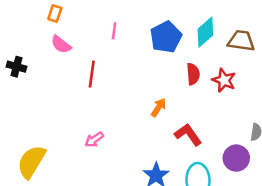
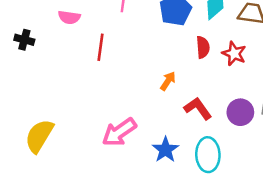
pink semicircle: (61, 44) -> (69, 17), turned -30
pink arrow: (94, 140) -> (119, 132), moved, size x1.8
purple circle: (236, 158) -> (240, 112), moved

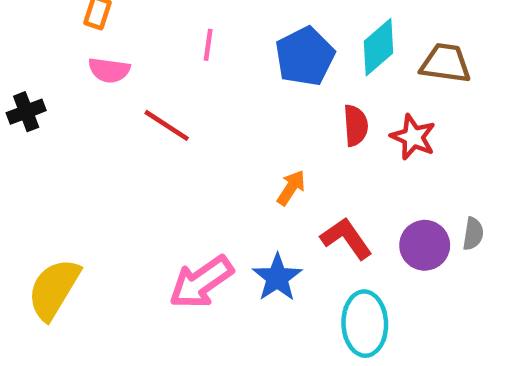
black cross: (24, 40) -> (26, 112), turned -36
red line: (100, 47) -> (167, 125), turned -65
blue star: (165, 150) -> (277, 278), moved

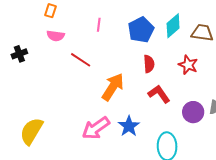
red semicircle: (356, 125) -> (149, 64), moved
orange arrow: (291, 188) -> (113, 87), moved, size x1.8
red L-shape: (346, 238) -> (159, 94), moved

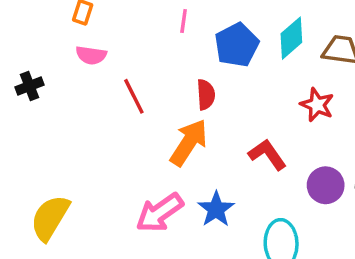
pink line: (99, 25) -> (184, 21), moved
red line: (81, 60) -> (134, 96), turned 30
red semicircle: (149, 64) -> (206, 95), moved

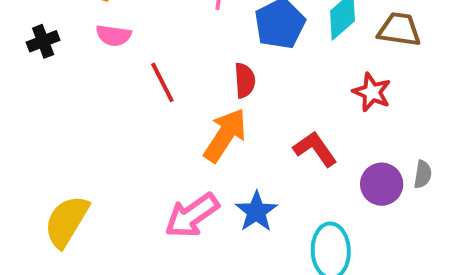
black cross: (29, 86) -> (43, 41), moved

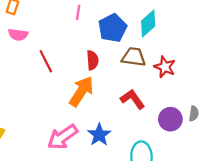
brown trapezoid: (399, 30) -> (134, 57), moved

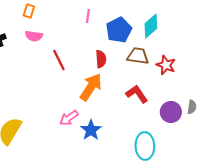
blue star: (99, 135) -> (91, 130), moved
pink arrow: (62, 137) -> (69, 118), moved, size x0.7

